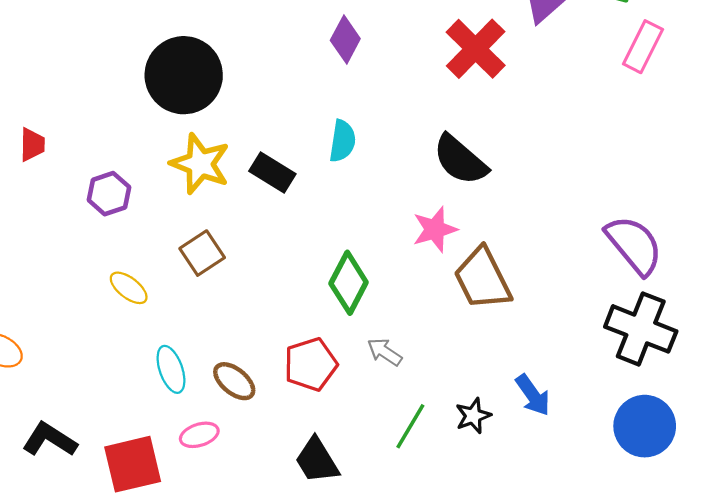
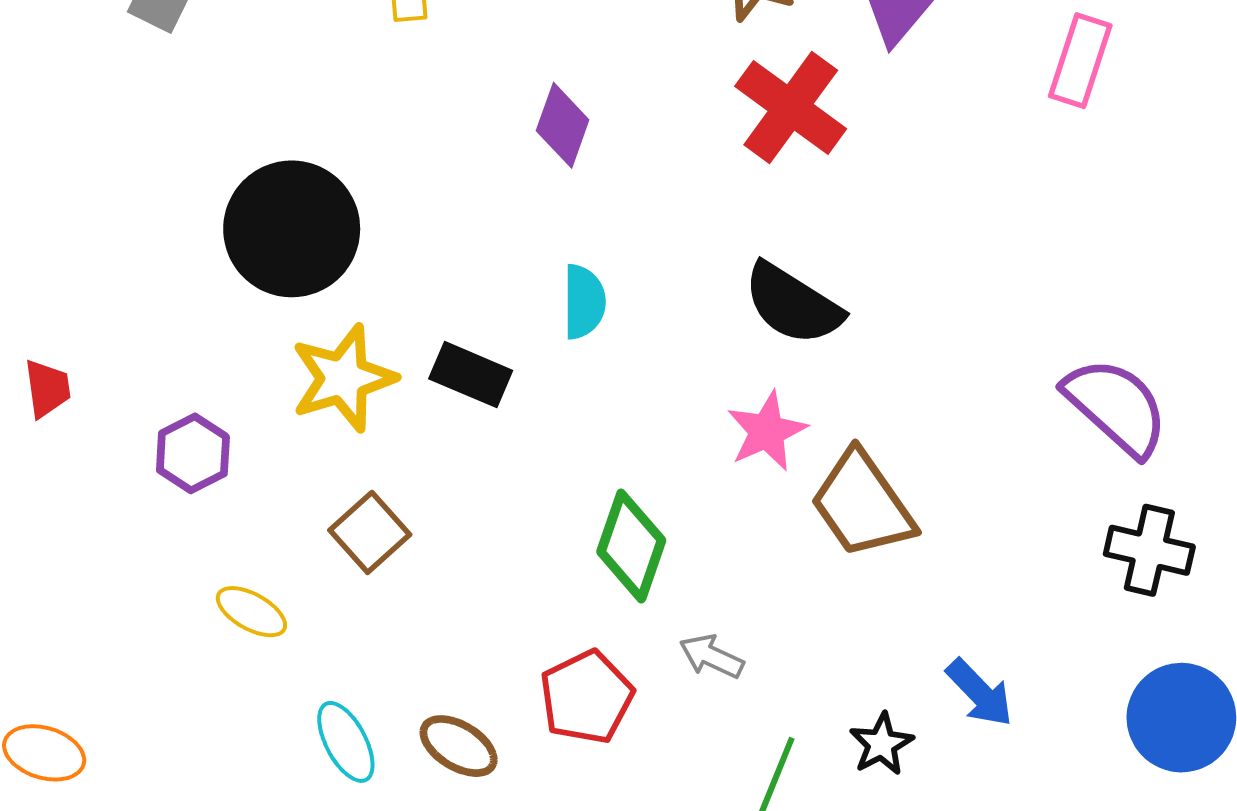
yellow star: (200, 164) -> (343, 378), turned -30
black cross: (641, 329) -> (1149, 550), size x0.7

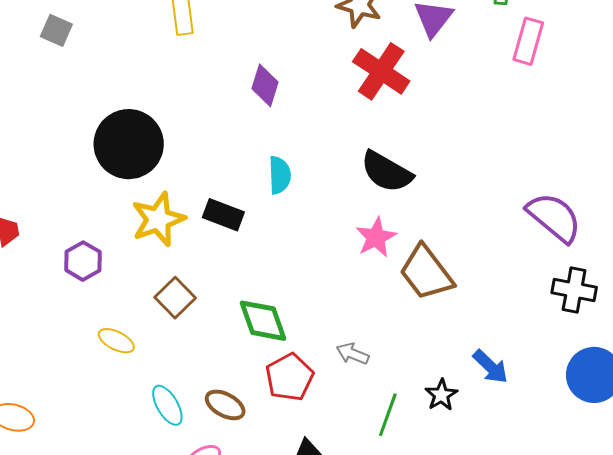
green diamond: (631, 546) -> (263, 321), moved, turned -36

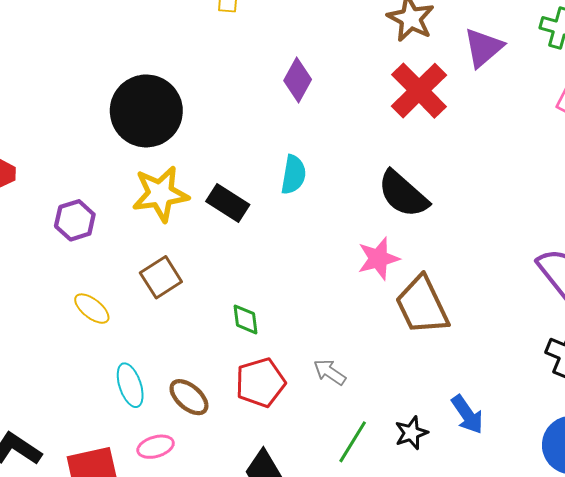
green diamond: (263, 321) -> (245, 319), size x0.6

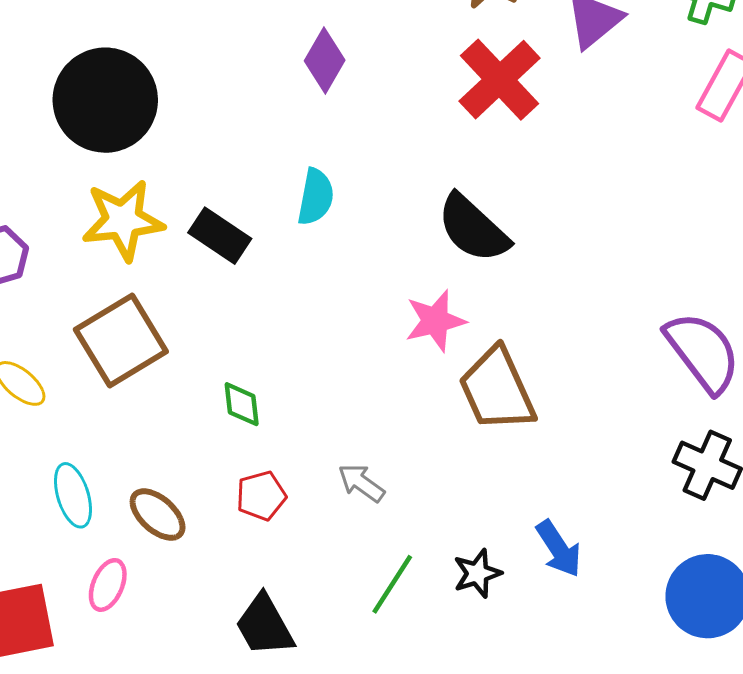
brown square: (161, 277) -> (121, 340), size x1.5
red pentagon: (260, 383) -> (261, 496), size x0.7
pink ellipse: (156, 447) -> (108, 585), turned -52

